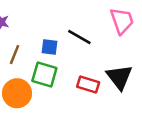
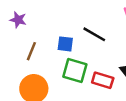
green square: (44, 75) -> (75, 70), moved

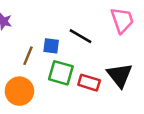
brown line: (31, 51) -> (28, 56), moved

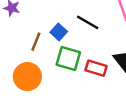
blue square: (51, 46) -> (59, 32), turned 35

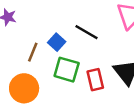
red rectangle: (96, 68) -> (95, 80), turned 60

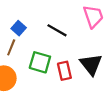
blue square: (57, 42) -> (19, 28), moved

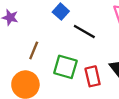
blue square: (19, 28) -> (61, 12), moved

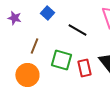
blue square: (61, 12) -> (47, 13), moved

